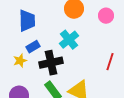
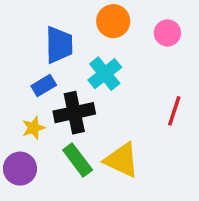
blue trapezoid: (27, 21) -> (59, 45), moved
yellow star: (20, 61) -> (34, 128), moved

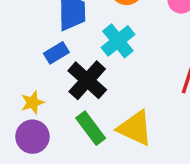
black cross: (74, 113) -> (87, 80), turned -36
yellow star: (34, 128) -> (32, 102), moved

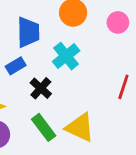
black cross: (87, 80) -> (41, 88), size x0.7

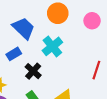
blue trapezoid: (28, 32) -> (23, 28), turned -45

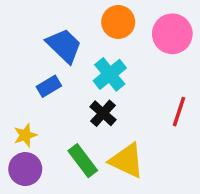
pink circle: (92, 21) -> (172, 34), size x1.5
black cross: (33, 71) -> (103, 113), moved

